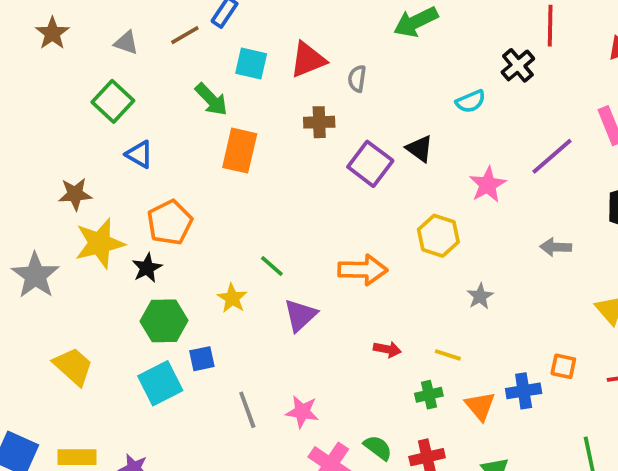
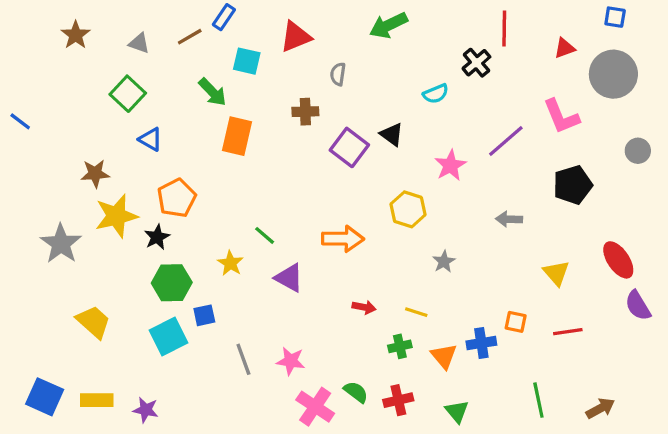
red triangle: (308, 60) -> (296, 37), moved
purple triangle: (300, 315) -> (289, 278), turned -48

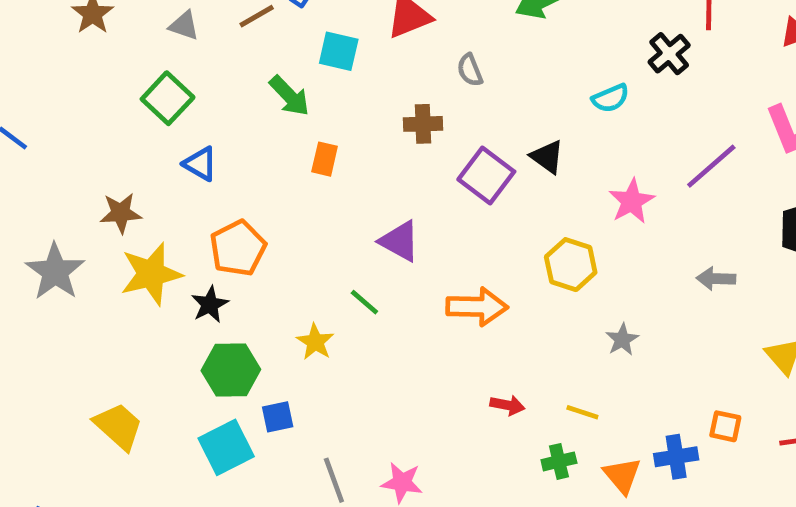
gray semicircle: (338, 74) -> (470, 70), turned -30
orange rectangle: (237, 136) -> (325, 159), size x0.6
gray star: (61, 244) -> (55, 272), moved
purple triangle: (289, 278) -> (400, 241), moved

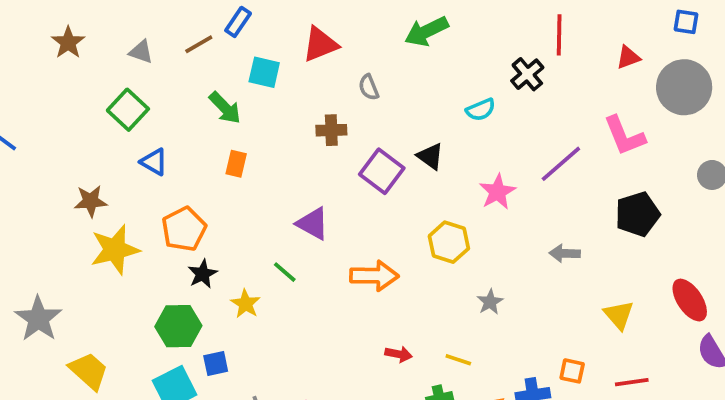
orange rectangle: (325, 159) -> (236, 164), moved
gray star: (55, 272) -> (38, 319), moved
black star: (210, 304) -> (203, 274), moved

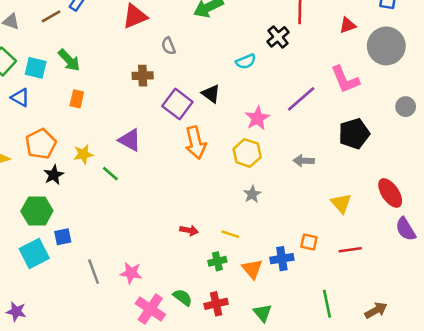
cyan square: (264, 72) -> (36, 68), moved
yellow hexagon: (449, 242) -> (247, 153), moved
orange arrow: (374, 276) -> (195, 143), moved, turned 76
yellow star: (245, 304) -> (83, 154), moved, turned 30

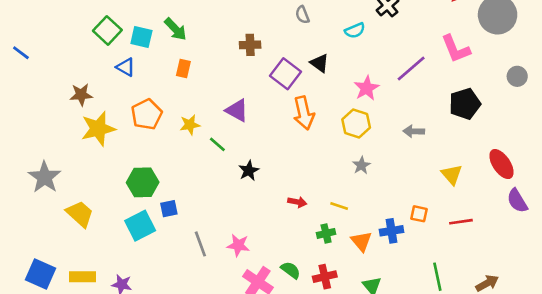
gray semicircle: (168, 46) -> (302, 15), moved
black star: (54, 175) -> (249, 171), moved

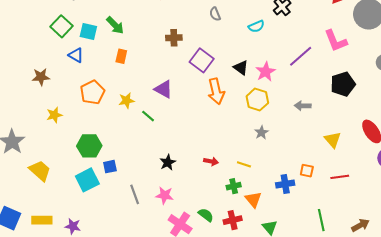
black triangle: (319, 63) -> (241, 68), moved
yellow star: (98, 129) -> (54, 115), moved, size x0.6
black star: (249, 171) -> (168, 162), moved
orange triangle: (361, 241) -> (253, 199), moved

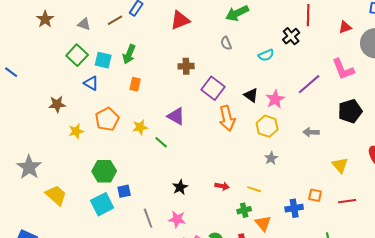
green arrow: (115, 25) -> (129, 54), turned 66
yellow star: (54, 115) -> (76, 131), moved

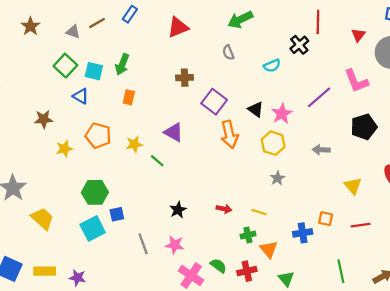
brown line: (115, 20) -> (97, 23), moved
red triangle: (345, 27) -> (358, 35), turned -32
orange pentagon: (107, 119) -> (98, 136), turned -30

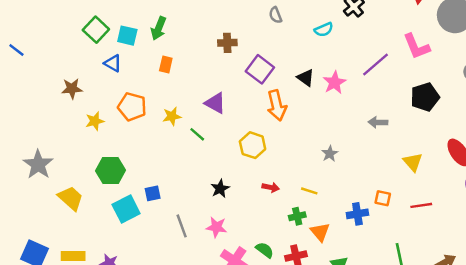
yellow hexagon: (273, 143) -> (253, 145), moved
green hexagon: (95, 192) -> (110, 171), moved

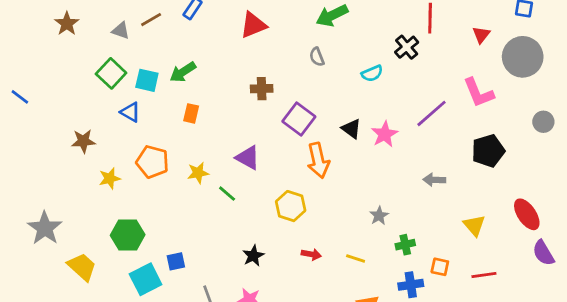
green arrow: (159, 28) -> (183, 72), turned 35
green cross: (297, 216) -> (405, 245), moved

